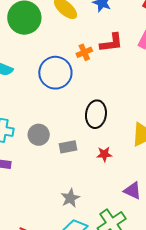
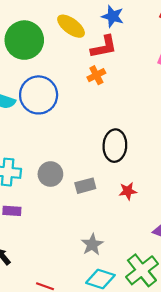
red L-shape: (111, 43) -> (104, 47), moved
blue circle: (55, 73) -> (39, 95), moved

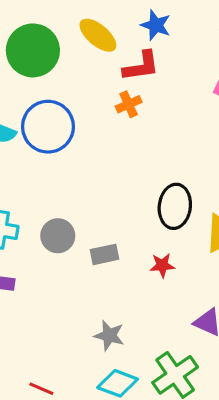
black ellipse: (115, 146) -> (175, 206), moved
gray star: (92, 244) -> (109, 335), turned -30

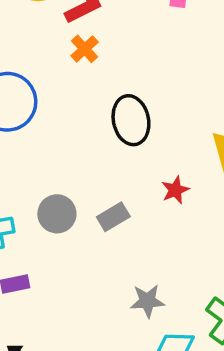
black ellipse: (175, 206) -> (131, 120), moved
red star: (162, 265) -> (175, 190), moved

